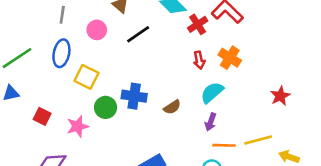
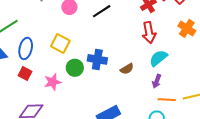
blue ellipse: (61, 53) -> (26, 48), moved
orange cross: (230, 58) -> (187, 28), moved
red arrow: (199, 60) -> (149, 33), size x1.5

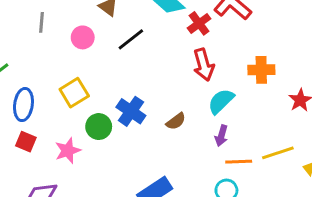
orange cross: (187, 28) -> (261, 70), moved, turned -30
yellow square: (60, 44) -> (74, 93), turned 36
blue cross: (97, 59) -> (131, 111), turned 30

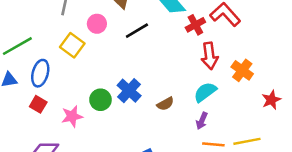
red arrow: (204, 65) -> (210, 56), moved
orange cross: (261, 70) -> (242, 70), turned 30
yellow square: (74, 93) -> (72, 45), moved, turned -30

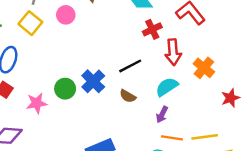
red cross: (195, 25) -> (152, 29), moved
black line: (137, 31) -> (130, 66), moved
yellow square: (72, 45) -> (30, 23), moved
brown semicircle: (165, 104) -> (128, 96), turned 56

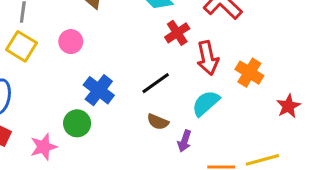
pink circle: (66, 15) -> (71, 42), moved
blue cross: (93, 81) -> (99, 90), moved
purple arrow: (162, 114) -> (184, 141), moved

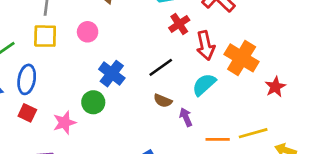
yellow square: (21, 46) -> (45, 36), turned -30
orange cross: (249, 73) -> (242, 58), size x1.4
purple arrow: (184, 141) -> (186, 117), turned 138

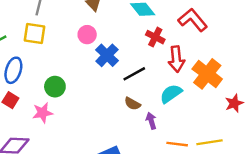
red cross: (179, 24) -> (155, 37), turned -36
pink circle: (88, 32) -> (87, 35), moved
blue cross: (112, 74) -> (107, 55), moved
green circle: (93, 102) -> (55, 87), moved

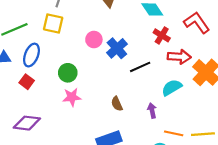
pink circle: (87, 35) -> (94, 40), moved
red arrow: (176, 59) -> (179, 57), turned -85
brown semicircle: (132, 104) -> (117, 104), moved, turned 32
pink star: (42, 113) -> (72, 97), moved

